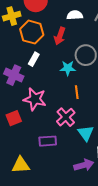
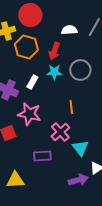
white rectangle: (34, 59) -> (32, 82), moved
cyan star: (68, 68) -> (54, 72), moved

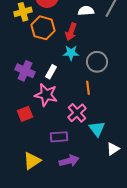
gray circle: (80, 70) -> (97, 62), moved
white rectangle: (32, 82) -> (51, 72), moved
yellow triangle: (15, 180) -> (32, 161), turned -30
purple arrow: (78, 180) -> (69, 161), moved

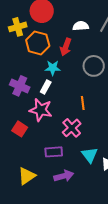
cyan star: (71, 53) -> (53, 68), moved
gray circle: (97, 62) -> (94, 66), moved
red square: (25, 114) -> (20, 129), turned -35
cyan triangle: (97, 129) -> (90, 155), moved

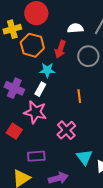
gray circle: (94, 66) -> (88, 56), moved
orange line: (83, 103) -> (79, 96), moved
purple rectangle: (54, 152) -> (36, 156), moved

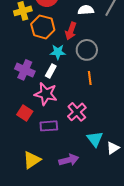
gray circle: (88, 56) -> (87, 50), moved
purple rectangle: (36, 156) -> (49, 126), moved

